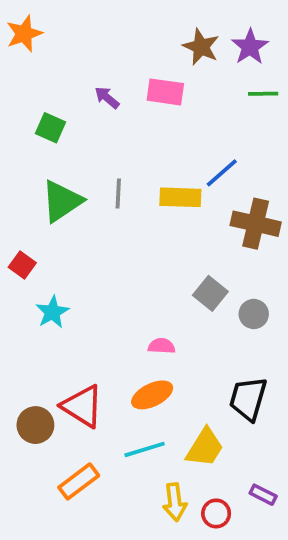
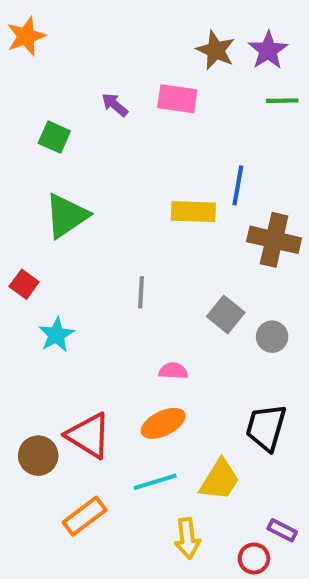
blue line: (222, 173) -> (238, 185), turned -39
gray line: (118, 194) -> (141, 292), moved
red circle: (216, 513) -> (254, 558), moved

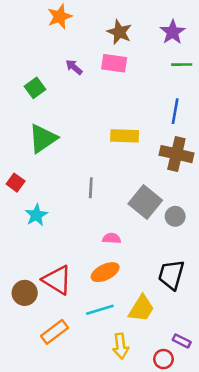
orange star: (26, 36) -> (60, 17), moved
brown star: (216, 50) -> (119, 32), moved
green square: (54, 137) -> (35, 88), turned 30
blue line: (238, 185) -> (175, 111), moved
gray square: (226, 314) -> (145, 202), size x1.4

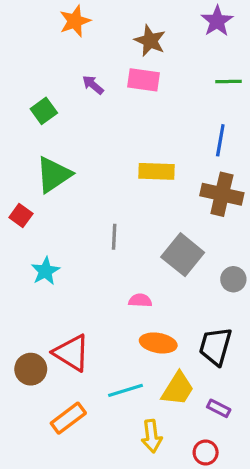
purple star: (173, 32) -> (217, 21), moved
red square: (16, 183) -> (21, 216), moved
gray circle: (175, 216) -> (233, 279), moved
orange ellipse: (105, 272) -> (158, 343), moved, turned 36
purple rectangle: (182, 341) -> (219, 408), moved

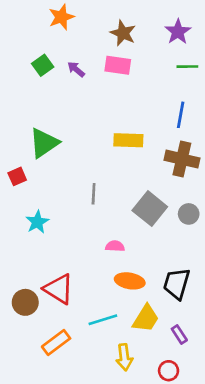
purple star: (217, 21) -> (178, 32), moved
green square: (44, 111) -> (43, 65), moved
red square: (21, 216) -> (17, 176), turned 30
gray circle: (233, 279) -> (189, 214), moved
purple rectangle: (219, 408) -> (179, 335), turned 30

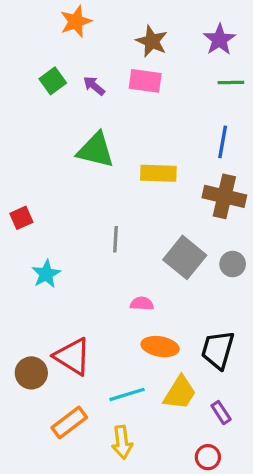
green triangle: (44, 143) -> (96, 150), moved, turned 48
yellow arrow: (124, 357) -> (122, 442), moved

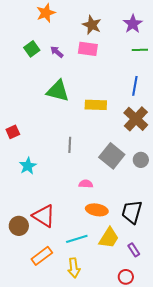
brown cross: (224, 196) -> (136, 119), turned 30

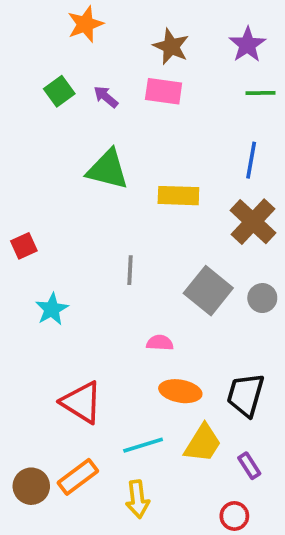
brown circle: (19, 226) -> (31, 486), moved

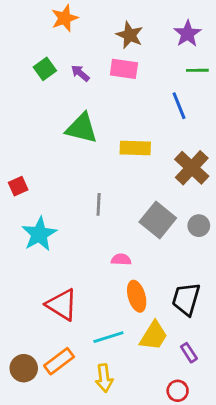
blue line: (251, 160) -> (179, 106), moved, turned -32
cyan star: (52, 309) -> (39, 234), size x1.4
orange ellipse: (180, 391) -> (137, 296), turned 64

